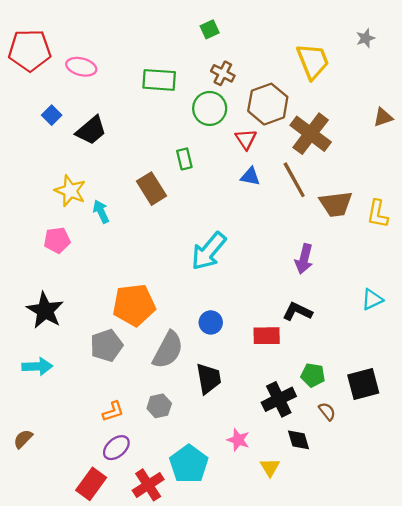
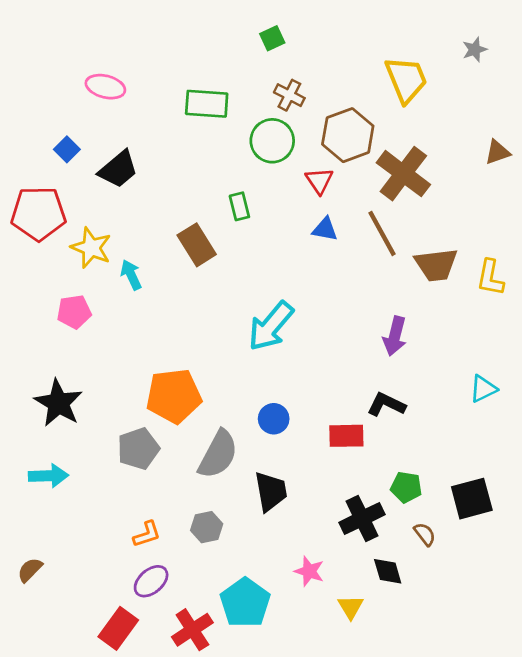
red pentagon: (30, 50) -> (38, 213), moved

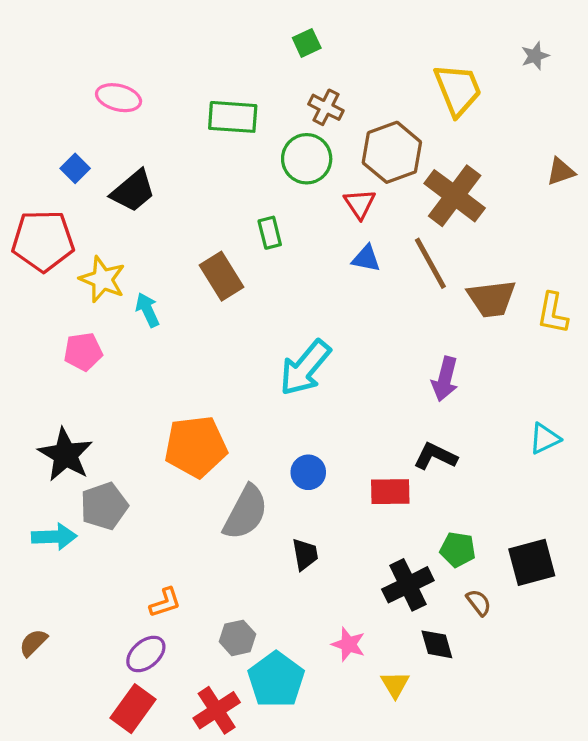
gray pentagon: (138, 449) -> (104, 506), moved
black trapezoid: (271, 491) -> (305, 554), size x0.7
gray hexagon: (207, 527) -> (238, 638), moved
purple ellipse: (151, 581) -> (146, 654), moved

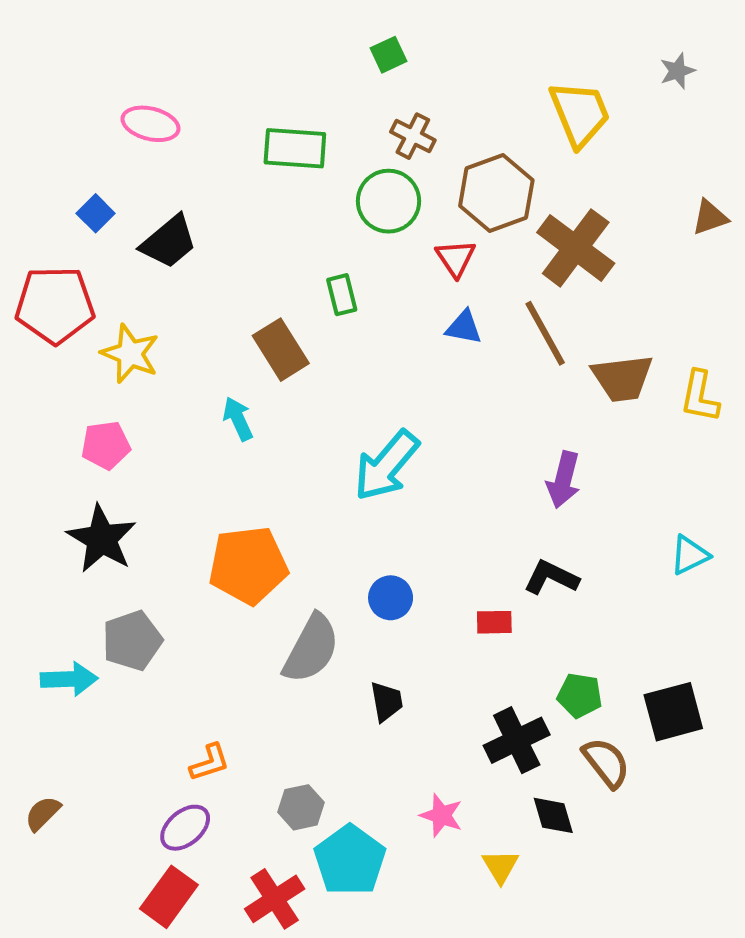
cyan arrow: (147, 310) -> (238, 419), moved
black star: (65, 455) -> (102, 539), moved
red rectangle: (390, 492) -> (494, 622), size x0.7
brown semicircle: (479, 603) -> (606, 763), size x1.5

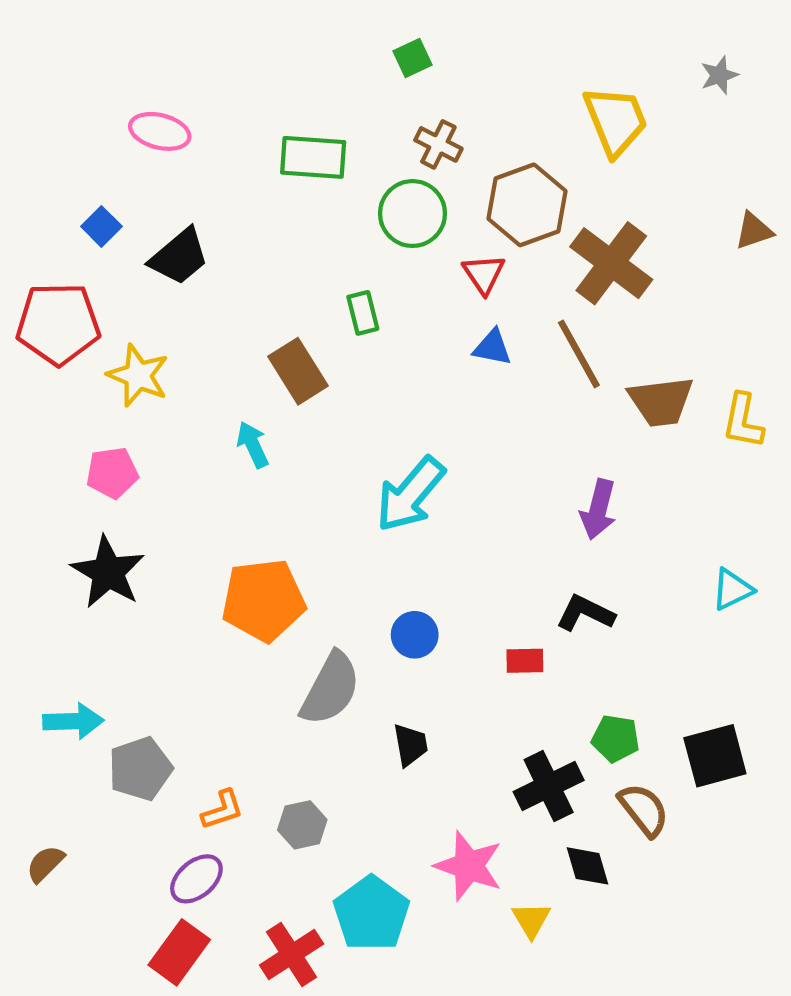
gray pentagon: (132, 641) -> (140, 769), moved
gray hexagon: (301, 807) -> (302, 825), moved
pink star: (441, 815) -> (469, 866), size x1.5

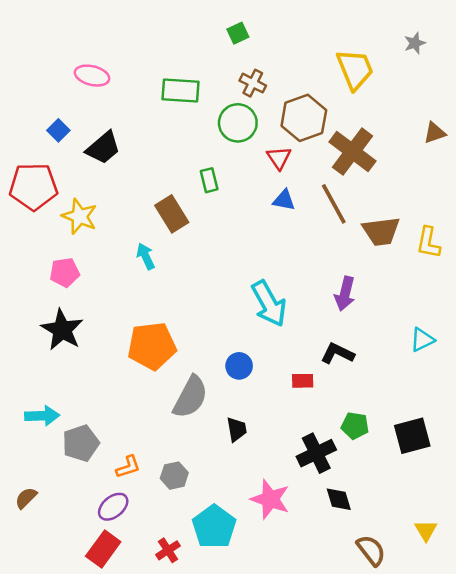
cyan arrow: (410, 494) -> (269, 304), moved, turned -69
brown semicircle: (644, 810) -> (371, 550), moved
yellow triangle: (531, 920) -> (426, 530), moved
red cross: (292, 954) -> (168, 550), size x0.7

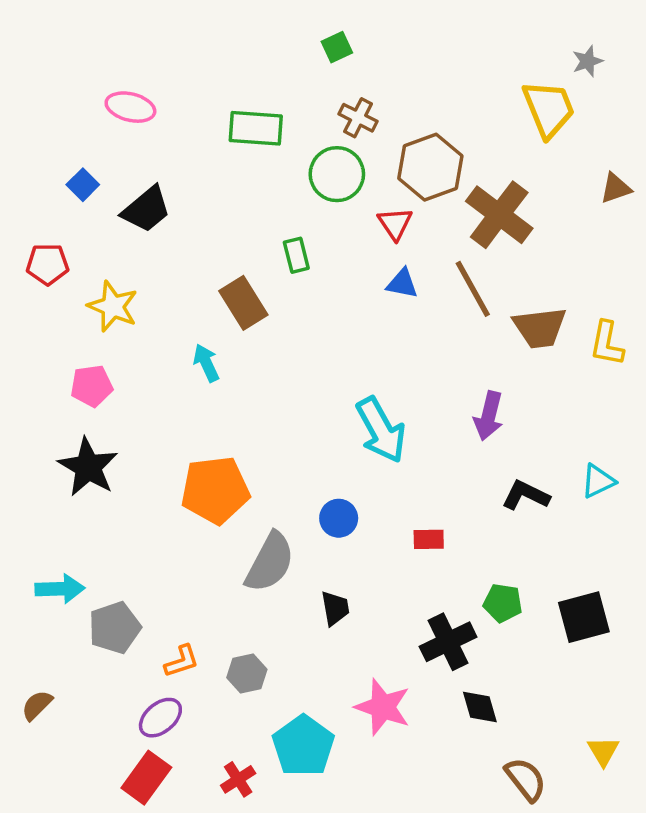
yellow trapezoid: (355, 69) -> (549, 109), moved
red pentagon: (33, 186) -> (48, 264), size x0.6
black L-shape: (337, 353) -> (526, 495), moved

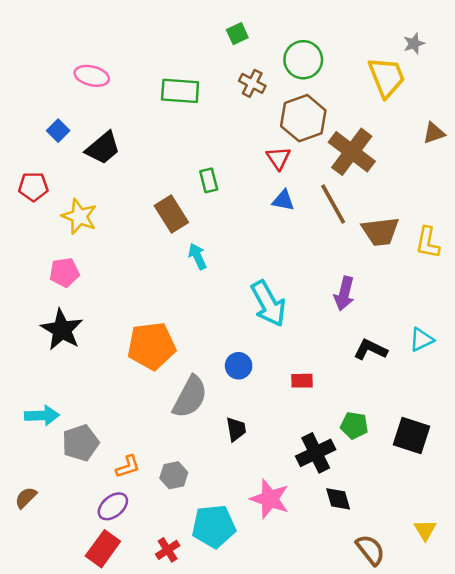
green circle: (337, 174) -> (303, 60), moved
cyan arrow: (206, 363) -> (197, 256), moved
black square: (584, 617) -> (411, 435), turned 33
cyan pentagon: (303, 746) -> (214, 526), turned 30

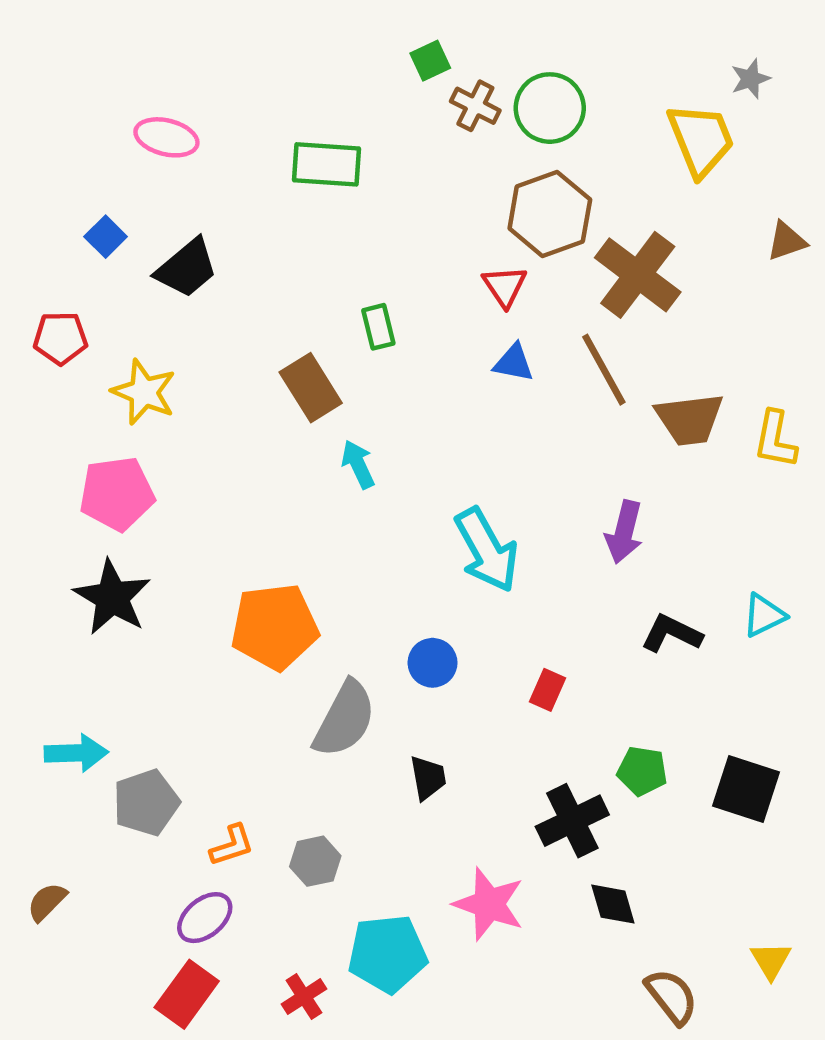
brown cross: (252, 83) -> (475, 106), moved
pink pentagon: (64, 272) -> (117, 494), size x1.4
red rectangle: (302, 381) -> (548, 690), turned -65

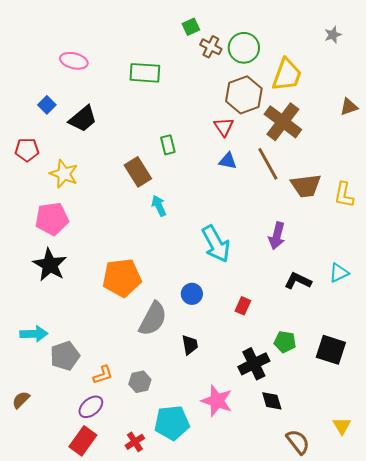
yellow trapezoid: (701, 140) -> (287, 75), moved, turned 42

